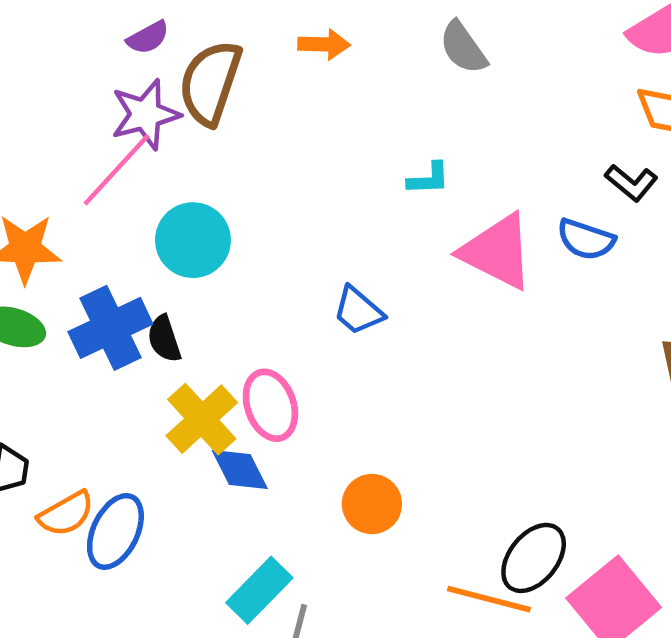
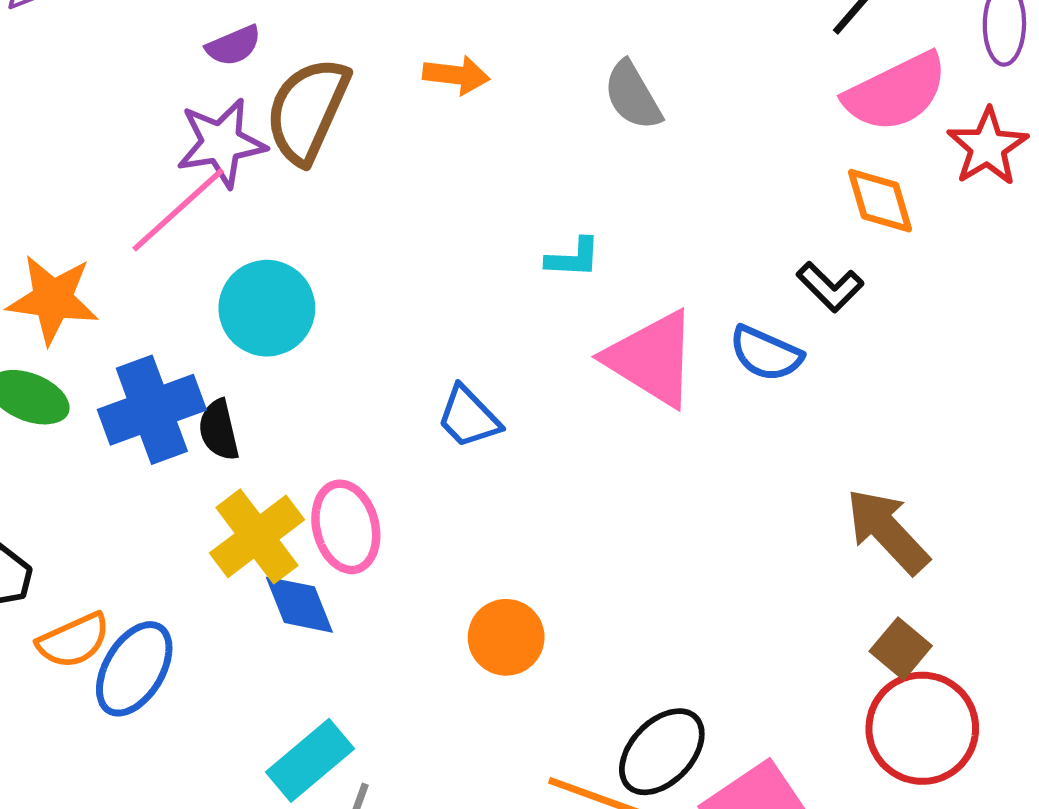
orange circle: (372, 504) -> (506, 637), moved

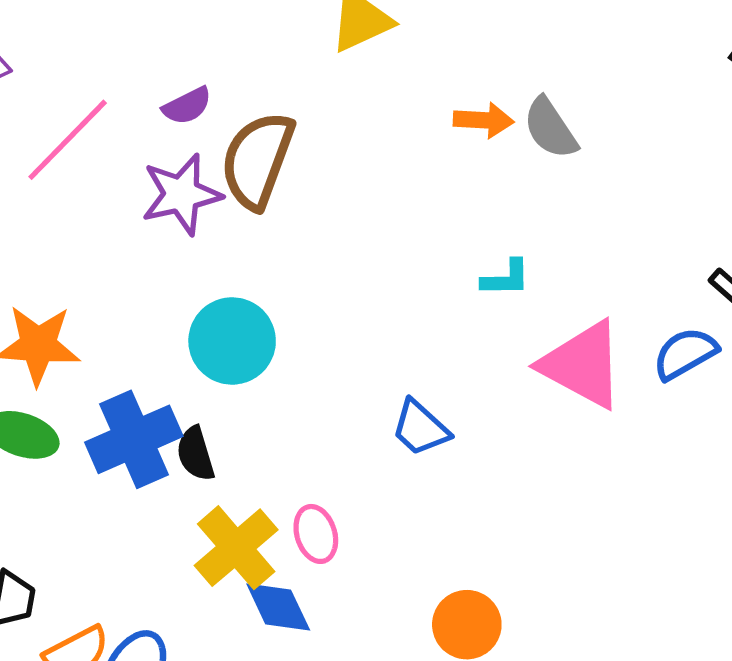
orange arrow: (456, 75) -> (484, 120), moved
pink line: (178, 210) -> (68, 140), moved
blue semicircle: (766, 354) -> (685, 354), turned 130
pink ellipse: (346, 527) -> (316, 534), size x0.7

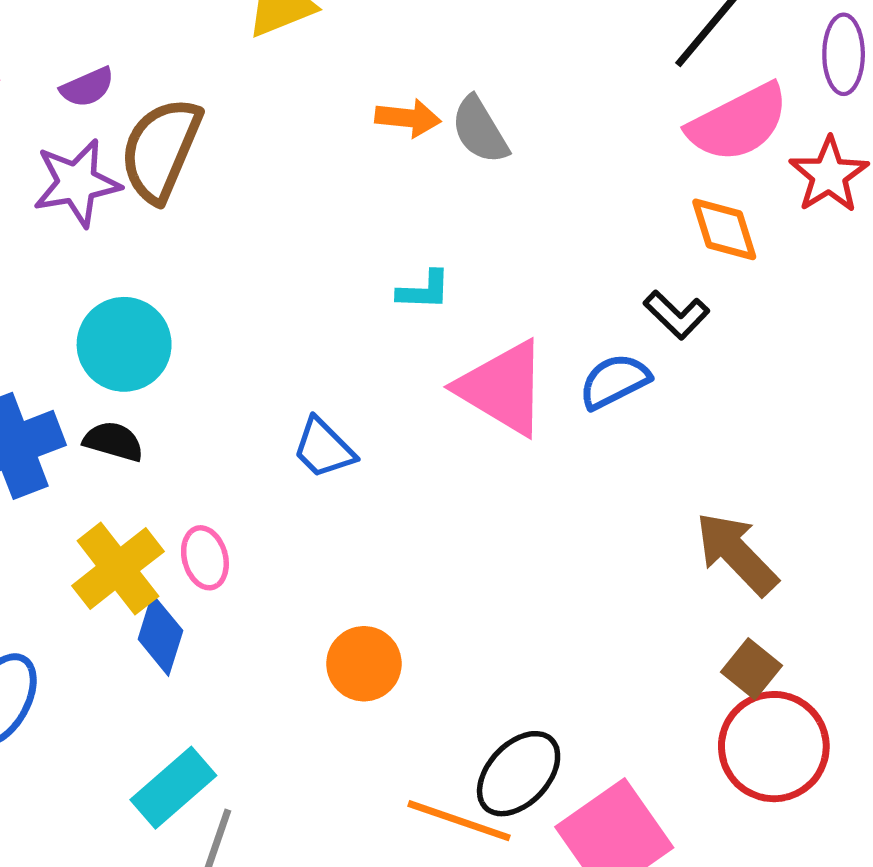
black semicircle: (196, 454) -> (113, 441), moved, turned 120
blue diamond: (278, 607) -> (160, 635), turned 40

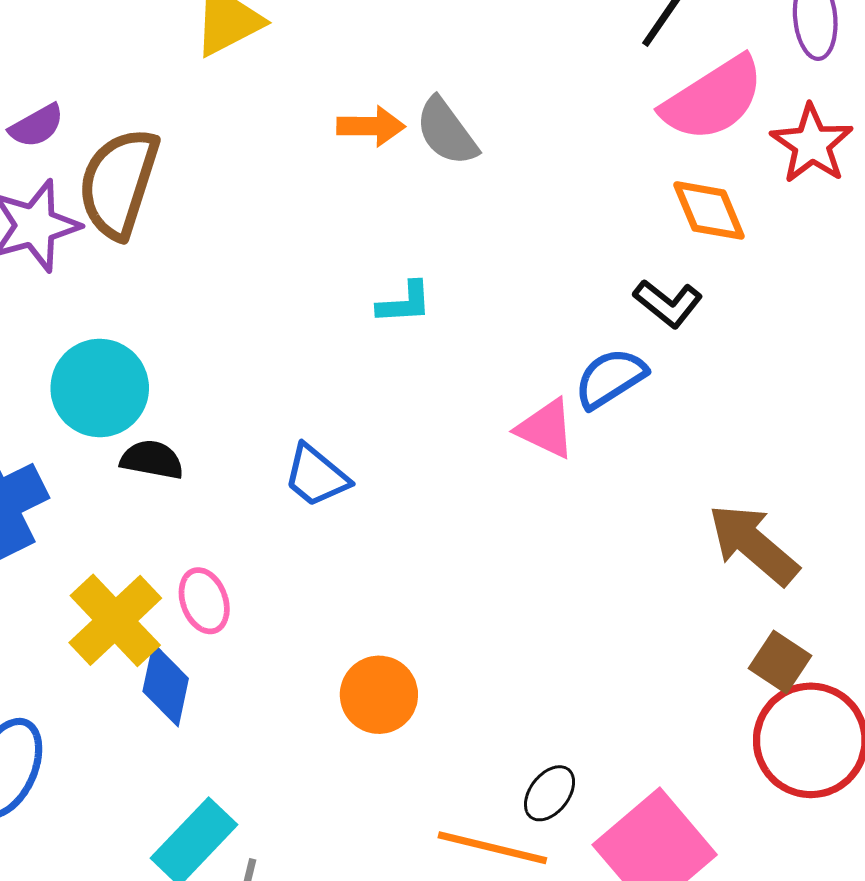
pink triangle: (503, 388) -> (546, 429), moved, size x0.6
black semicircle: (113, 441) -> (152, 460), moved
black ellipse: (519, 774) -> (550, 793), size x0.6

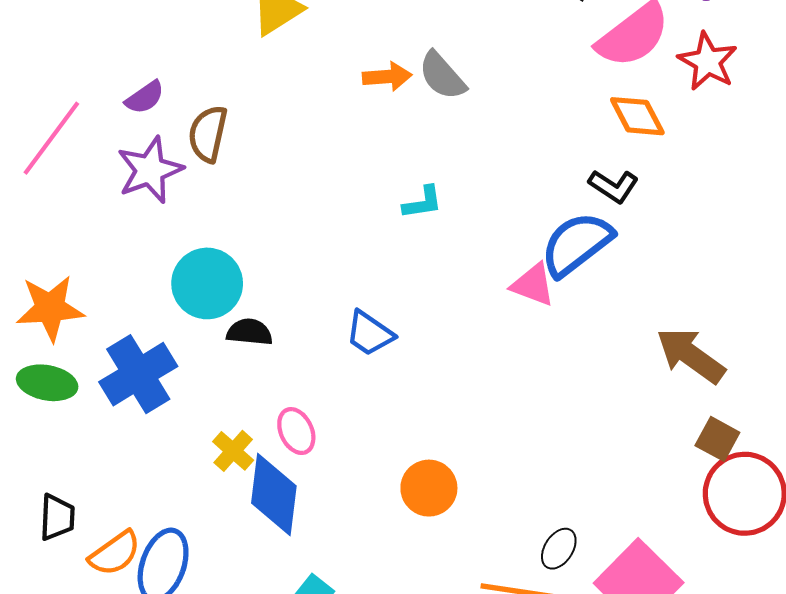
brown semicircle: (119, 183) -> (208, 134), size x0.7
blue semicircle: (610, 378) -> (577, 244), size x1.4
yellow cross: (115, 620) -> (233, 451), size x0.6
blue diamond: (166, 685) -> (274, 494), size x1.4

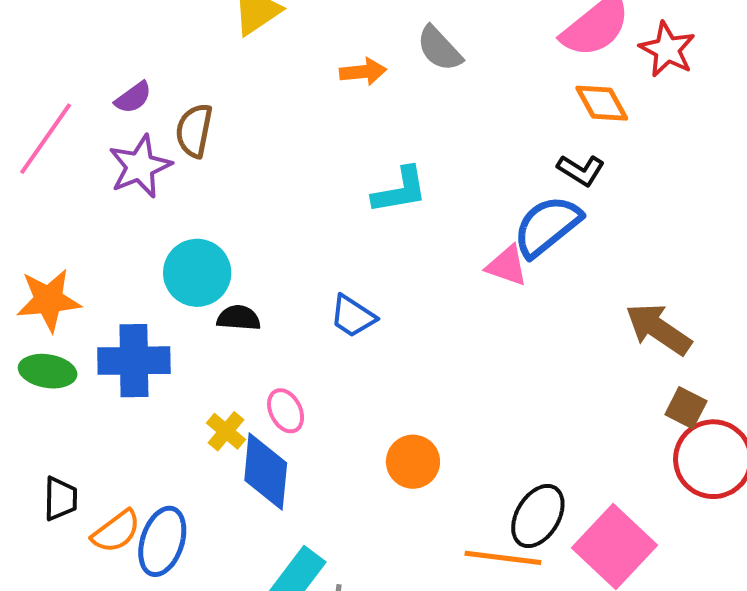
gray semicircle: (442, 76) -> (439, 49), moved
cyan L-shape: (423, 202) -> (400, 190), size x1.5
blue cross: (138, 374) -> (134, 361), turned 32
black ellipse: (559, 549) -> (538, 516), size x1.6

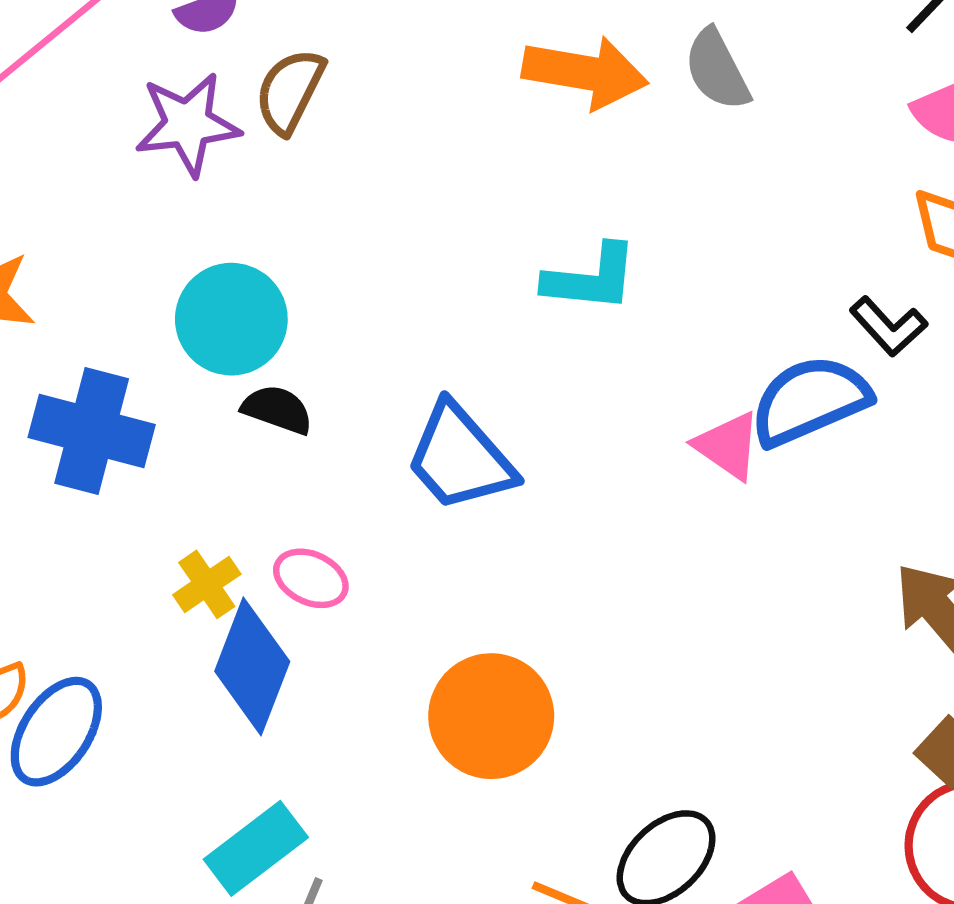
orange arrow: (363, 72) -> (585, 73), size x1.6
blue trapezoid: (353, 316) -> (460, 458), size x1.5
pink ellipse: (286, 411) -> (311, 578), turned -54
orange circle: (413, 462) -> (491, 716), size x1.4

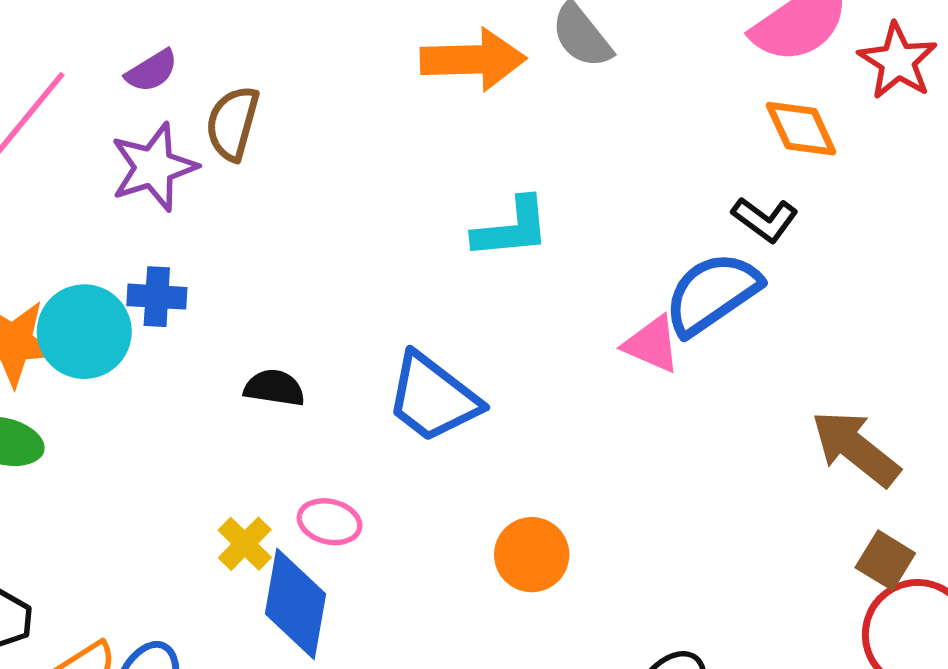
cyan circle: (231, 319) -> (84, 332), moved
blue cross: (92, 431) -> (157, 297), moved, size x0.6
orange circle: (491, 716) -> (532, 555), moved, size x0.7

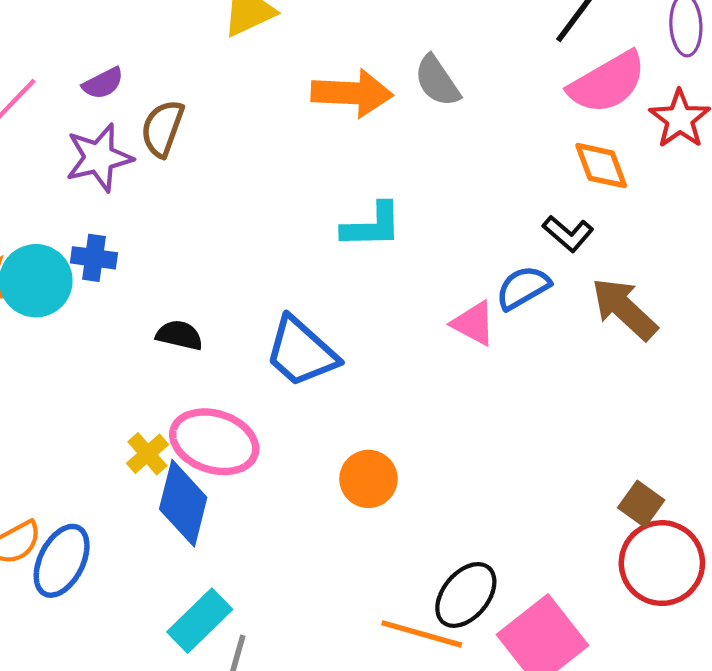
blue semicircle: (712, 293) -> (523, 288), size x0.7
brown arrow: (856, 448) -> (624, 309), moved
pink ellipse: (330, 522) -> (214, 442), size x1.8

